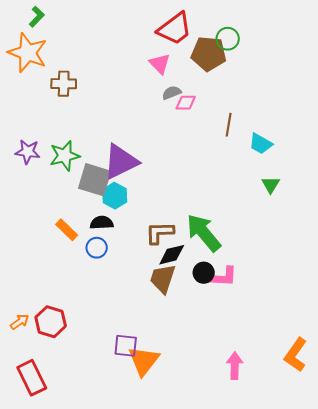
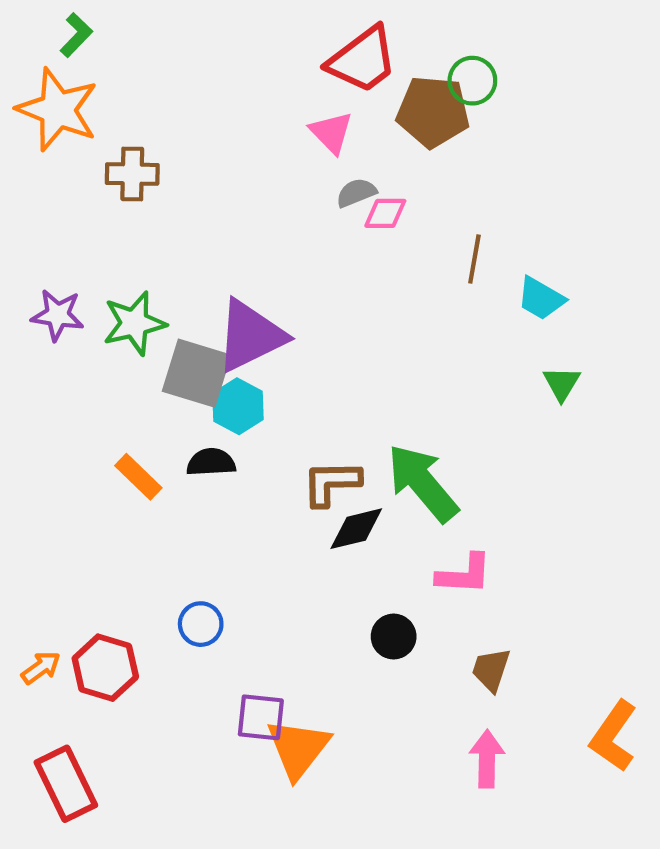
blue circle: (97, 248) -> (201, 624), moved
black circle: (204, 273) -> (394, 637), moved
brown trapezoid: (163, 279) -> (491, 670), moved, size x0.7

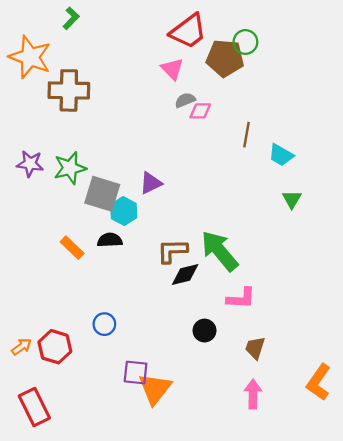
green L-shape: (76, 35) -> (71, 18), moved
brown cross: (132, 174) -> (69, 90), size x1.5
purple triangle: (250, 336) -> (151, 183), moved, size x0.6

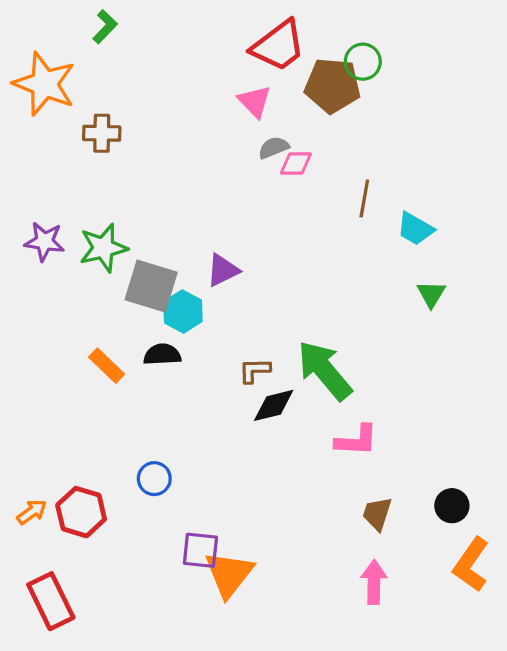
brown cross: (69, 90) -> (102, 133), size x0.6
brown L-shape: (172, 251) -> (255, 370), size x0.7
black circle: (205, 331) -> (452, 506), moved

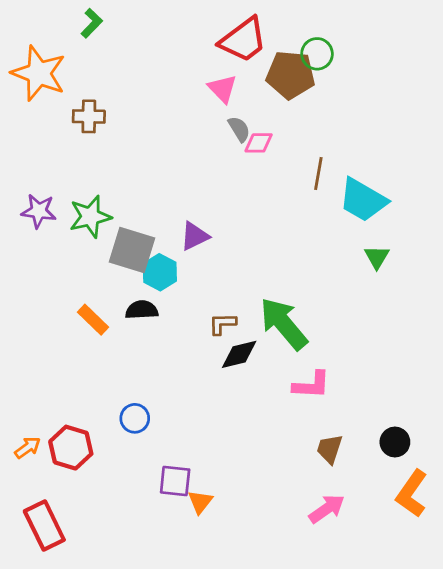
gray semicircle: (274, 148) -> (239, 129), turned 80
cyan trapezoid: (415, 229) -> (363, 200), size x1.5
orange triangle: (229, 574) -> (200, 502), size x0.6
pink arrow: (374, 582) -> (327, 509), turned 54

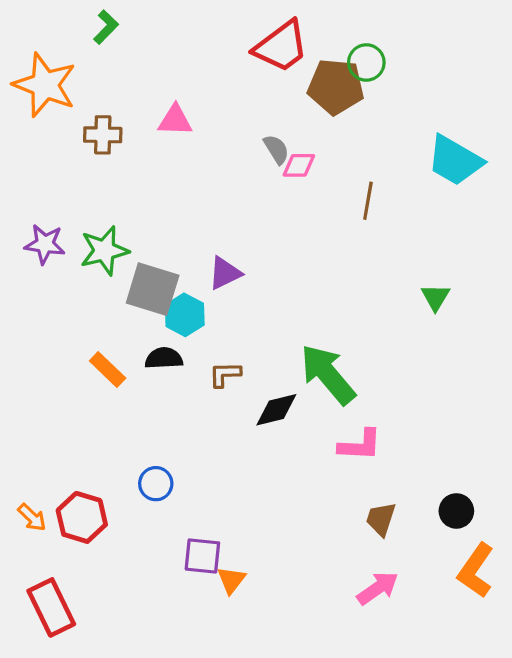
pink triangle: (222, 89) -> (175, 120), moved, turned -44
cyan trapezoid: (363, 200) -> (455, 161), moved
brown L-shape: (222, 324) -> (225, 374), moved
orange arrow: (28, 448) -> (32, 517), turned 80

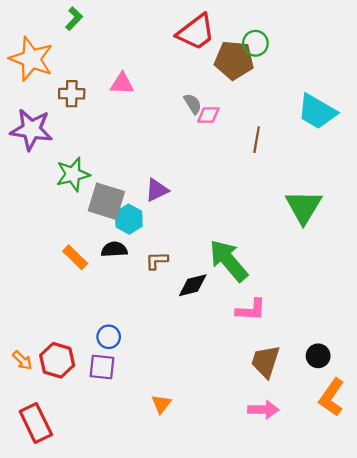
purple star: (45, 244) -> (31, 130), moved, size x1.5
green triangle: (435, 297) -> (304, 207), size x1.8
brown trapezoid: (381, 519) -> (265, 361), size x1.4
purple square: (202, 556) -> (102, 367), moved
pink arrow: (378, 588) -> (263, 410), turned 36

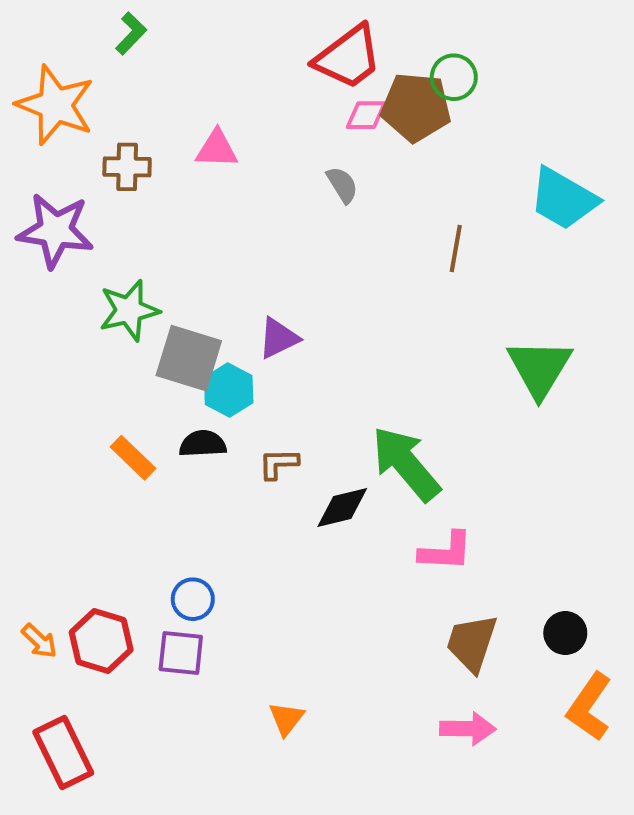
pink diamond: (208, 115) -> (366, 115), moved

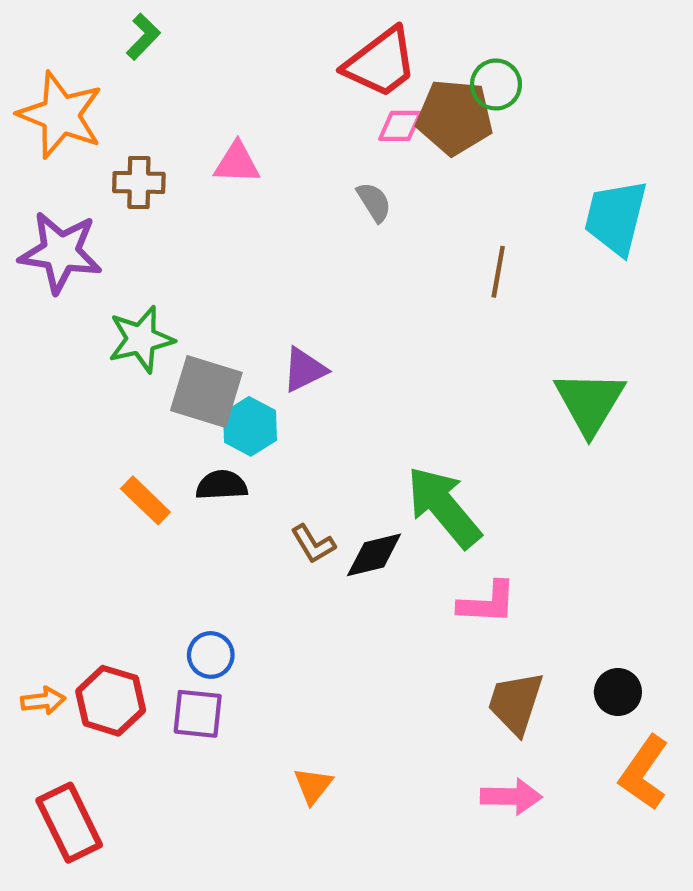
cyan trapezoid: (563, 199) -> (616, 217), turned 74
brown L-shape: (278, 464) -> (313, 544), moved, turned -120
orange arrow: (39, 641) -> (43, 701), turned -51

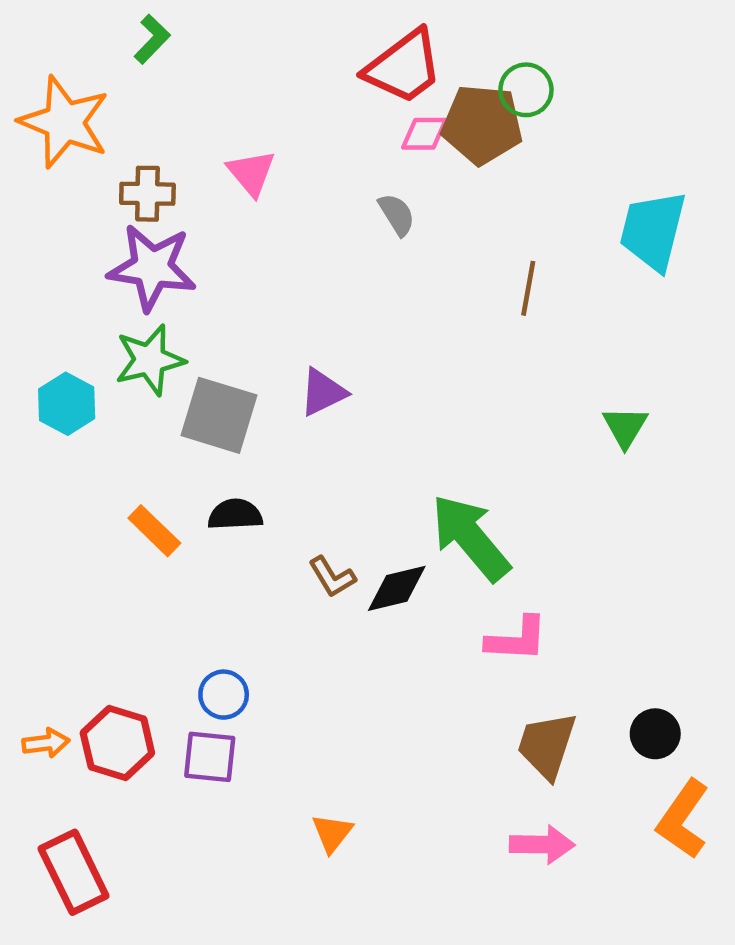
pink triangle: (237, 163) -> (251, 173), turned 48
purple star: (60, 252) -> (152, 268), moved
green triangle: (590, 402) -> (625, 427), size x0.6
cyan hexagon: (250, 426) -> (67, 404), moved

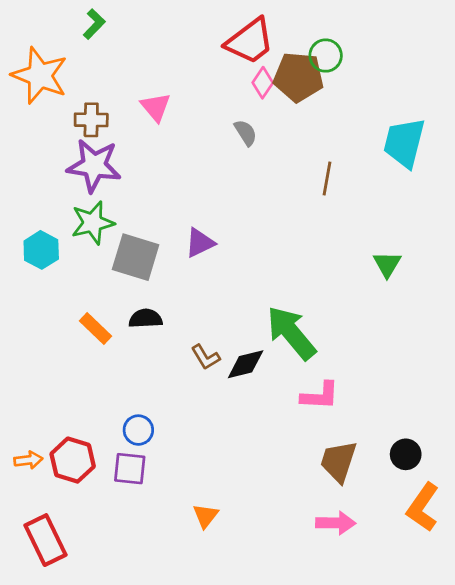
pink diamond: (424, 134) -> (263, 83), turned -56

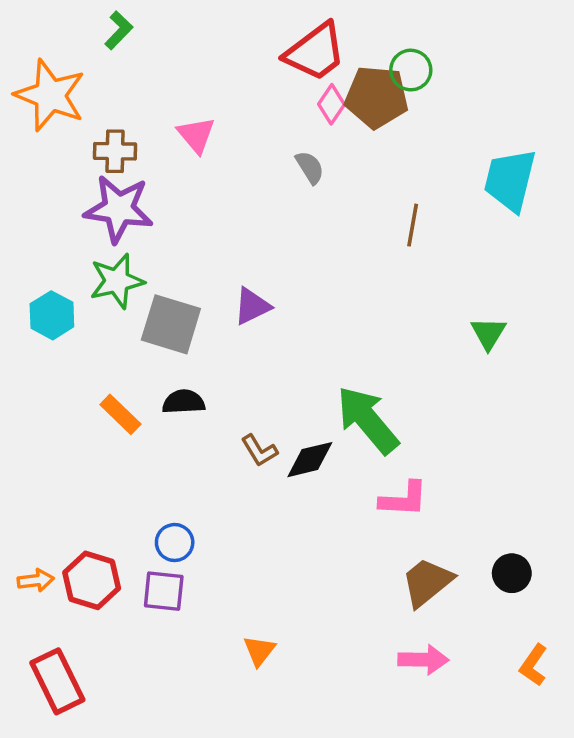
brown trapezoid: (338, 461) -> (427, 582), turned 33
orange L-shape: (423, 507) -> (533, 665), moved, size x0.7

